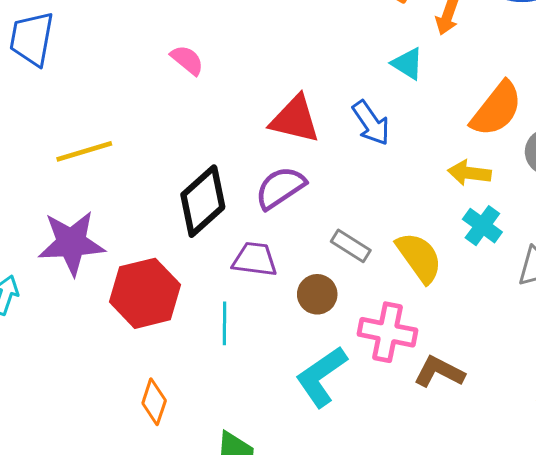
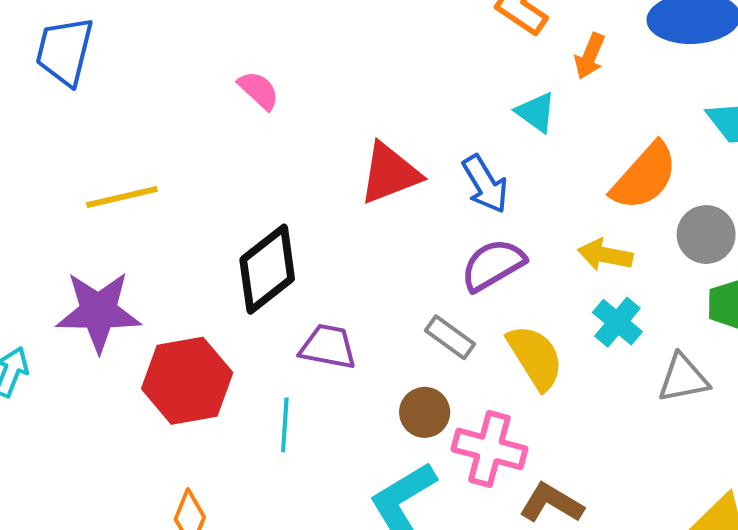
red triangle: (295, 119) -> (390, 173), turned -38
purple semicircle: (280, 188) -> (493, 265), moved
brown circle: (317, 294) -> (425, 412), moved

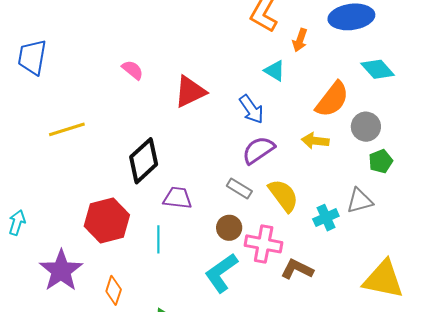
red triangle: (390, 173) -> (190, 92), moved
purple star: (98, 312) -> (61, 271), moved, turned -30
cyan cross: (617, 322) -> (326, 218), moved, turned 30

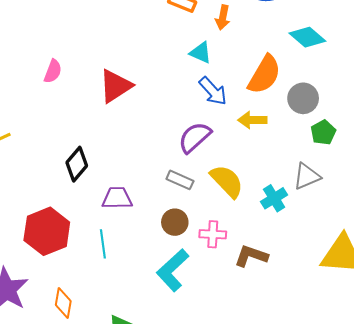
pink semicircle: (133, 70) -> (53, 71), turned 80
blue arrow: (251, 109) -> (213, 91), moved
black diamond: (144, 161) -> (77, 164), size x0.7
pink cross: (264, 244) -> (213, 234), size x0.7

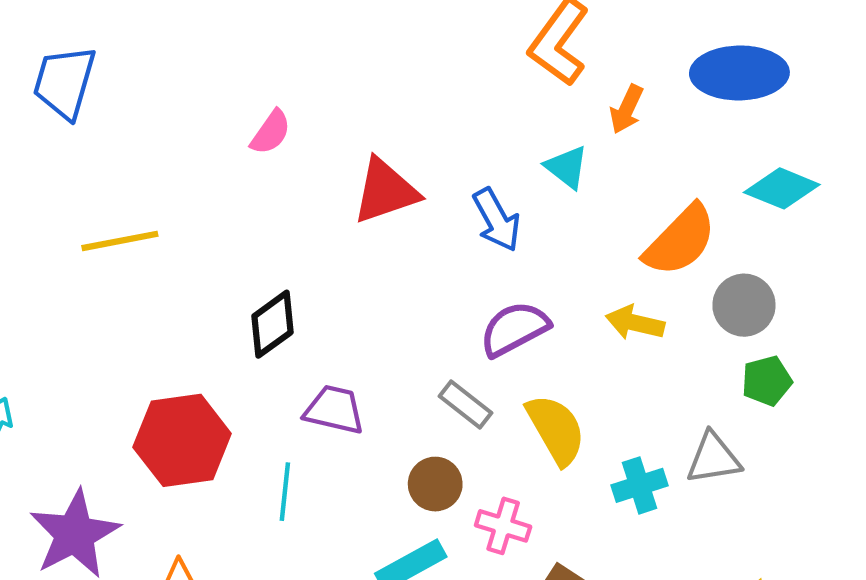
cyan diamond: (307, 37) -> (782, 188), turned -32
blue arrow: (213, 91) -> (497, 220), moved

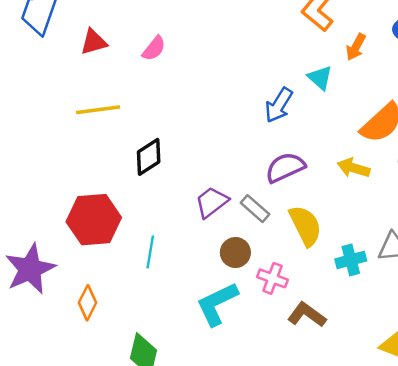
red triangle: (386, 191) -> (94, 42), moved, size x0.7
blue arrow: (497, 220) -> (279, 105), turned 57
yellow line: (120, 241) -> (98, 110), moved
purple trapezoid: (334, 410) -> (212, 202), moved, turned -54

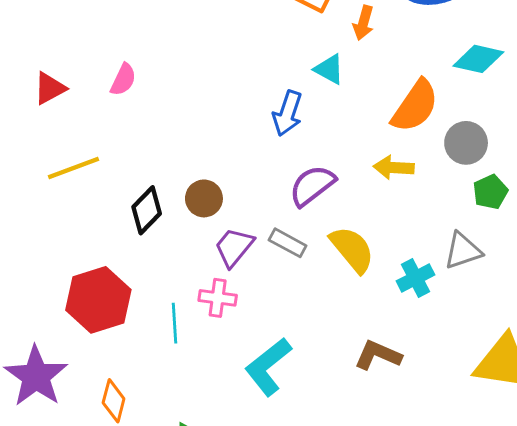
brown circle: (235, 253) -> (204, 198), moved
pink cross: (272, 278) -> (218, 298), moved

